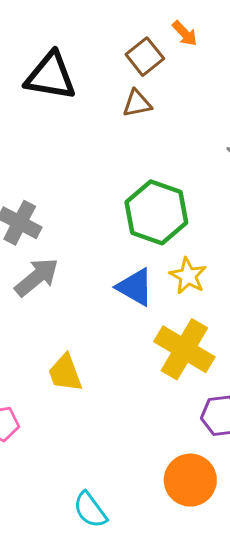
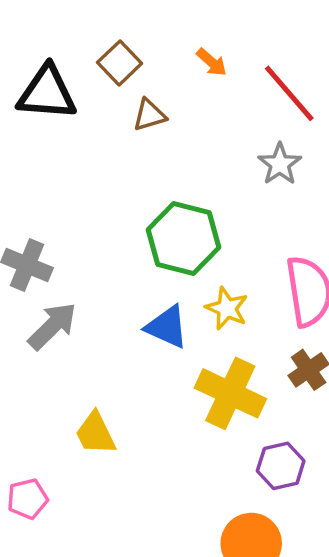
orange arrow: (185, 33) -> (212, 62), moved
brown square: (145, 57) -> (120, 63), moved

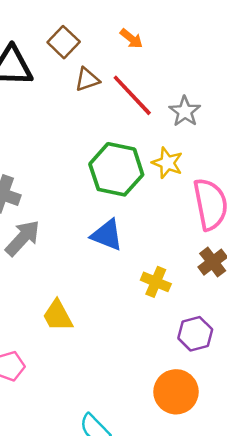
red line: (289, 93) -> (132, 95), moved
yellow star: (227, 308) -> (167, 163), moved
yellow cross: (230, 393) -> (156, 282), size x0.6

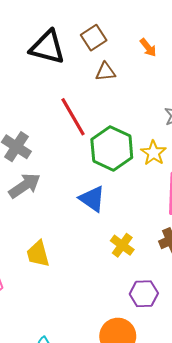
red line: (132, 95) -> (73, 117), moved

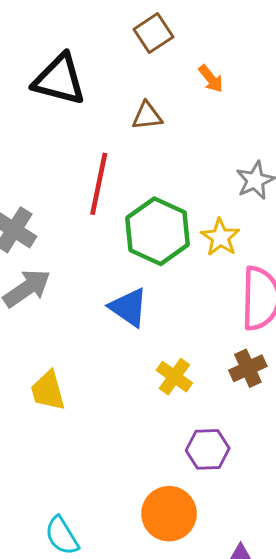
brown square: (94, 38) -> (153, 33), moved
red line: (73, 117) -> (99, 184), turned 42

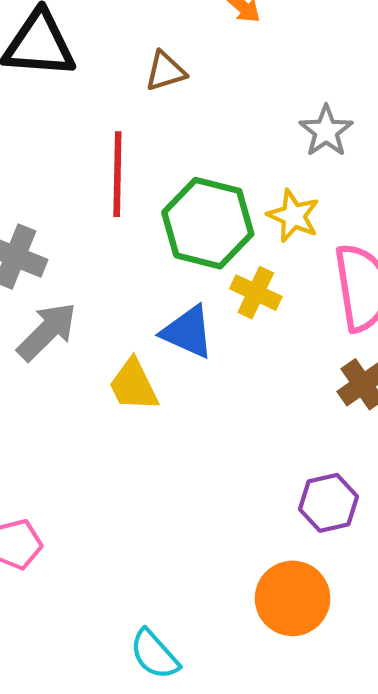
yellow cross: (174, 377) -> (256, 293), moved
yellow trapezoid: (48, 391) -> (133, 385), moved

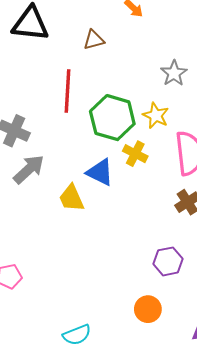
orange circle: (293, 598) -> (148, 309), size x0.7
cyan semicircle: (154, 654) -> (77, 335), turned -72

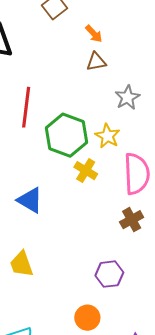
brown triangle: (94, 40) -> (96, 62), moved
blue triangle: (100, 172) -> (30, 200), moved
yellow trapezoid: (72, 198) -> (22, 264), moved

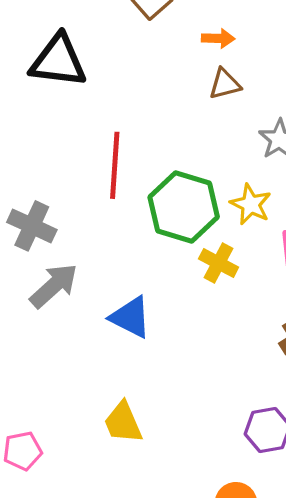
orange arrow: (94, 34) -> (218, 38), turned -42

